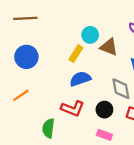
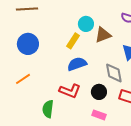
brown triangle: (109, 47) -> (103, 35), turned -42

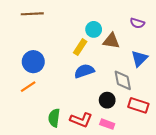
brown triangle: (103, 35) -> (111, 41), turned 30
blue circle: (28, 44) -> (33, 62), moved
red L-shape: (70, 91) -> (81, 120), moved

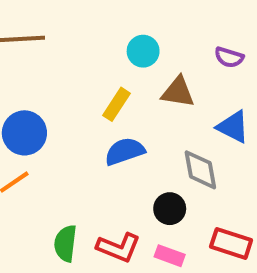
cyan circle: (94, 29) -> (143, 51), moved
blue triangle: (139, 59) -> (233, 127), turned -48
red rectangle: (138, 105) -> (231, 243), moved

